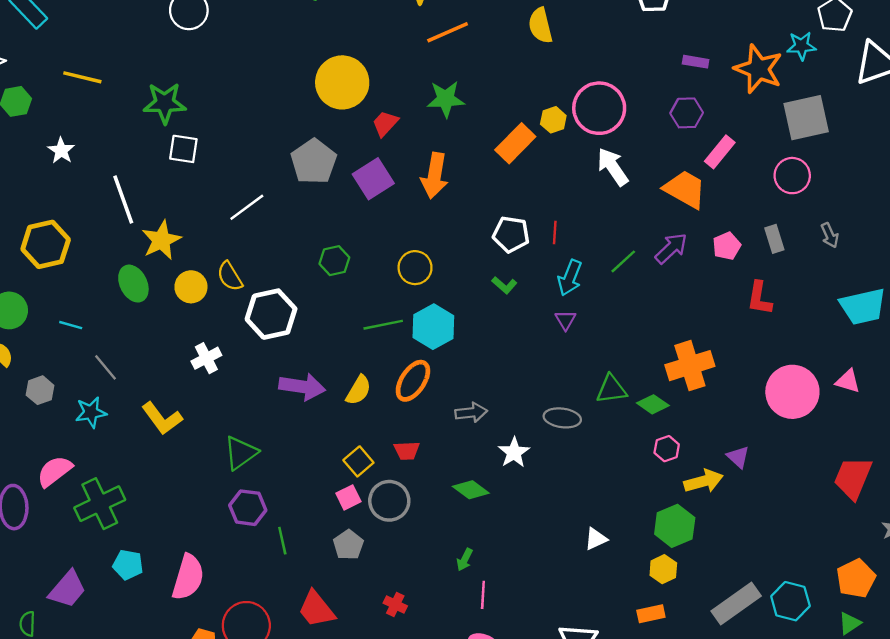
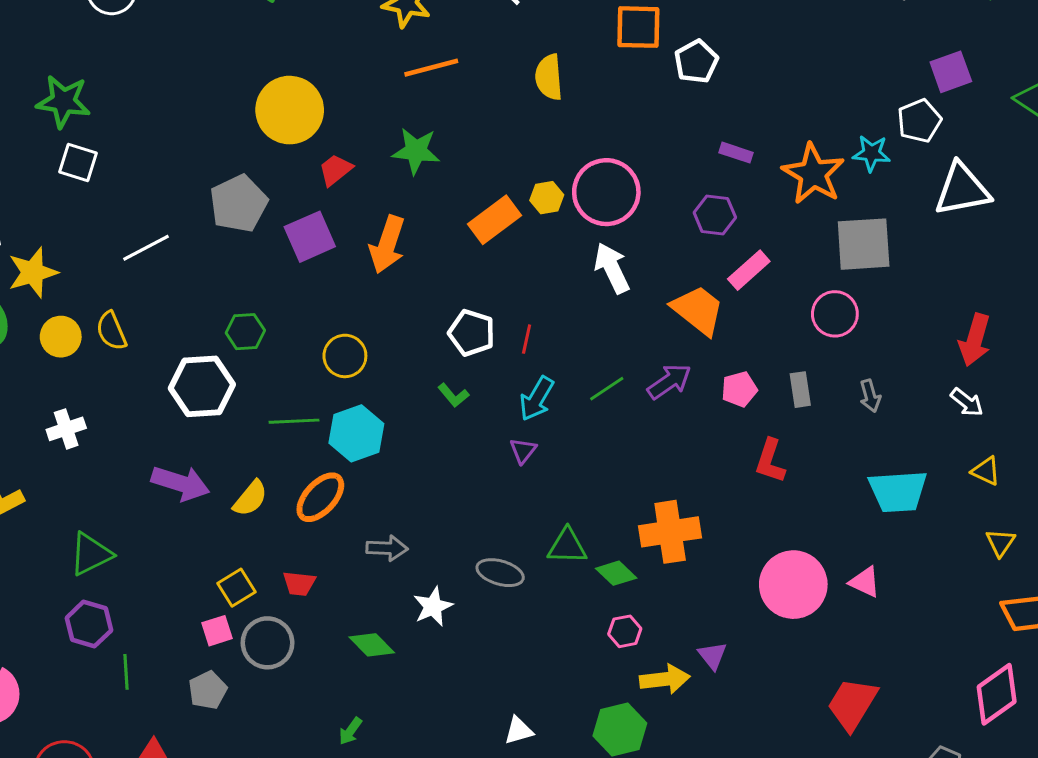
white hexagon: (271, 314) -> (202, 386), moved

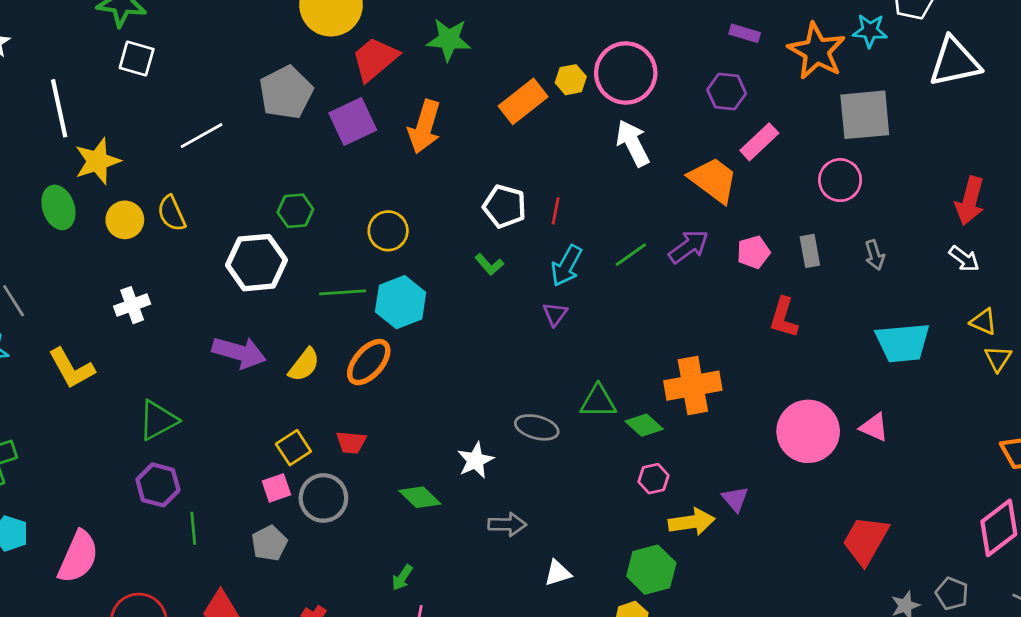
red trapezoid: (335, 170) -> (375, 59), size x1.5
yellow triangle: (1000, 542) -> (998, 359), moved
gray arrow: (387, 548) -> (507, 524), moved

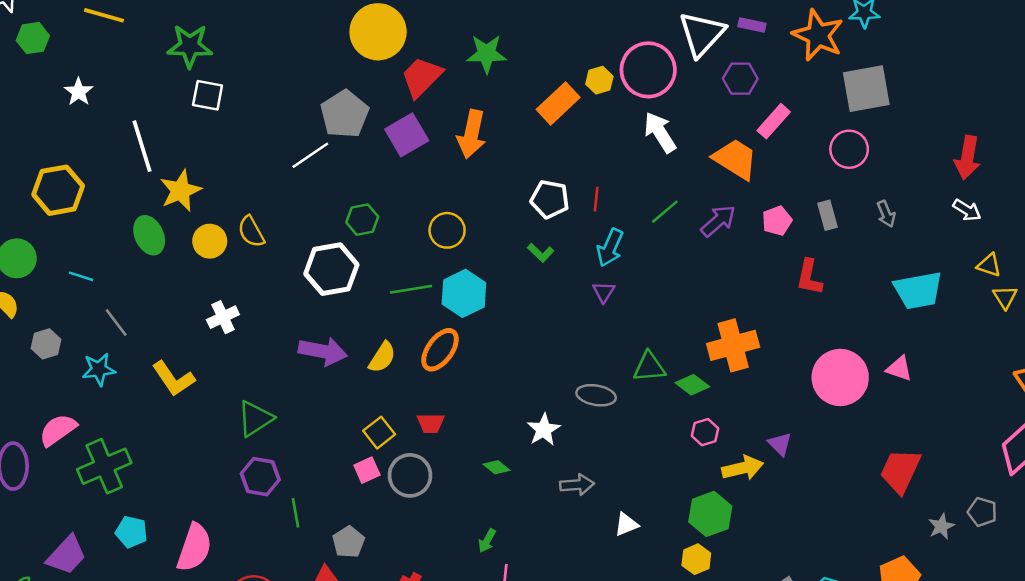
white triangle: (955, 62) -> (702, 34), moved, turned -30
white line: (202, 136) -> (310, 155), moved
green line: (631, 255) -> (665, 212), moved
green diamond: (420, 497) -> (497, 467), size x0.7
gray pentagon: (269, 543) -> (349, 542), moved

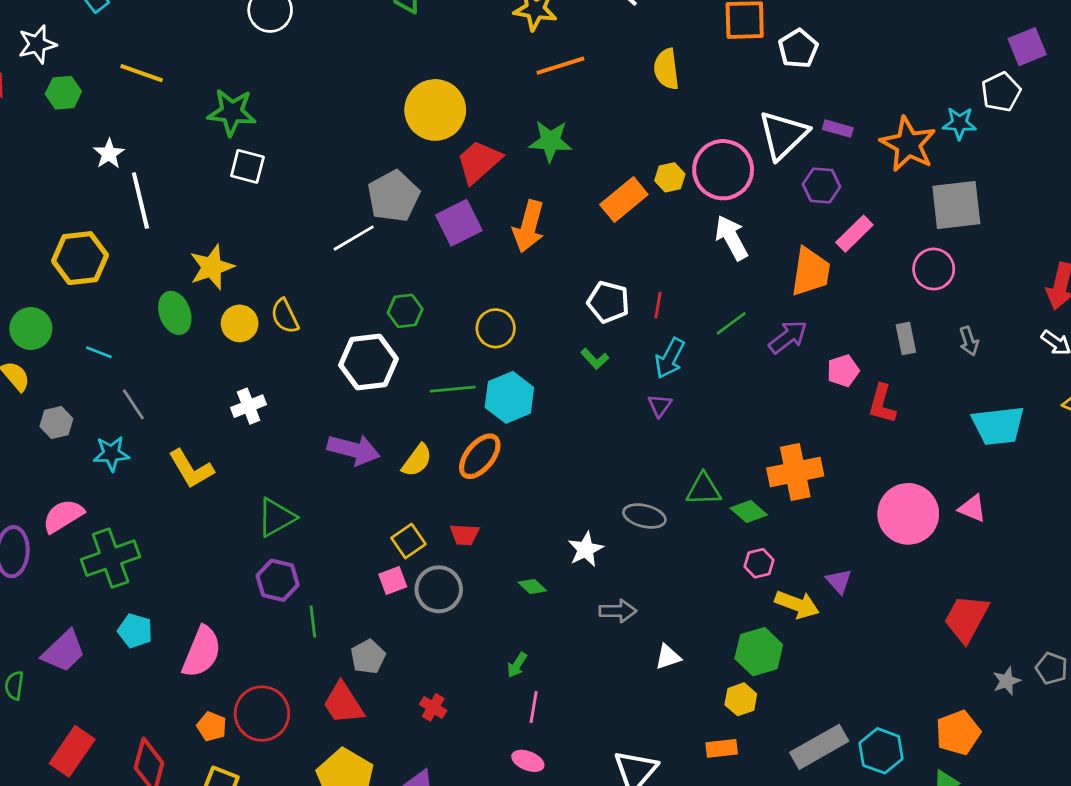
white line: (142, 146) -> (140, 201), moved
orange trapezoid: (735, 159) -> (811, 272), turned 63
pink pentagon: (777, 221) -> (843, 371), moved
yellow arrow: (743, 468) -> (797, 604), turned 30

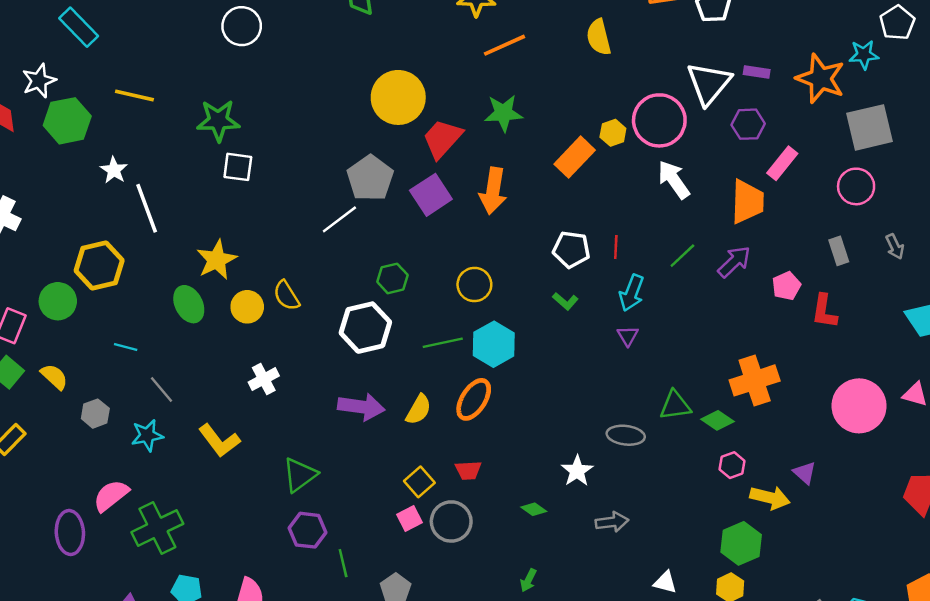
green hexagon: (63, 93) -> (67, 121), size x1.5
green circle: (31, 329) -> (58, 301), moved
white triangle: (668, 657) -> (665, 582), moved, turned 40

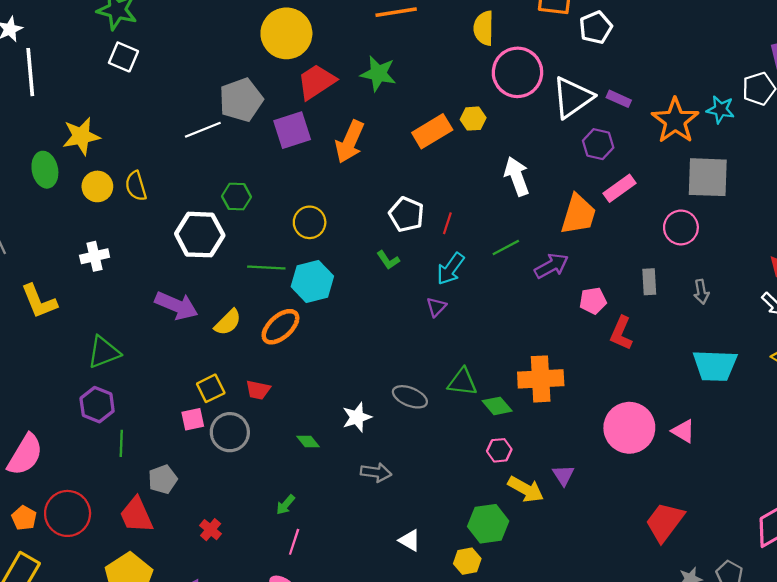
pink circle: (659, 120) -> (517, 72), moved

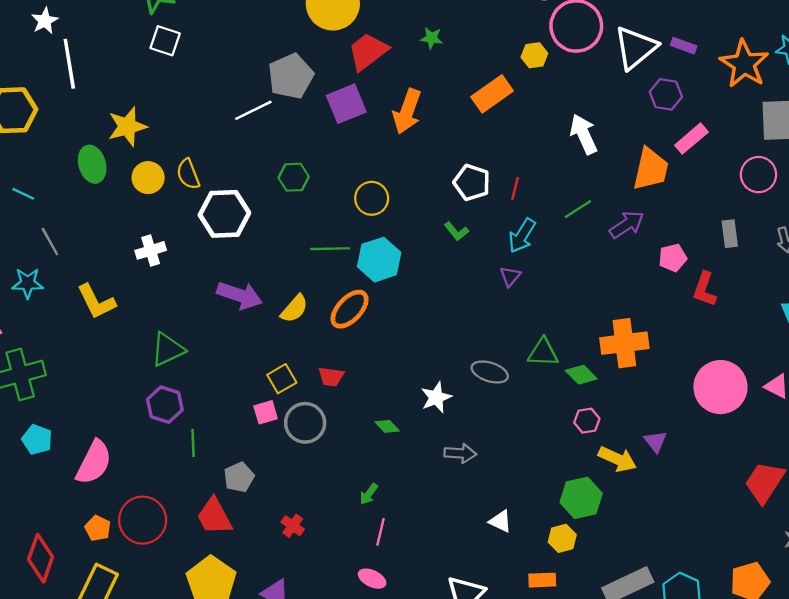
green star: (378, 74) -> (432, 38), size x0.6
yellow hexagon: (473, 119) -> (534, 55), moved
white hexagon: (200, 235) -> (224, 214), moved

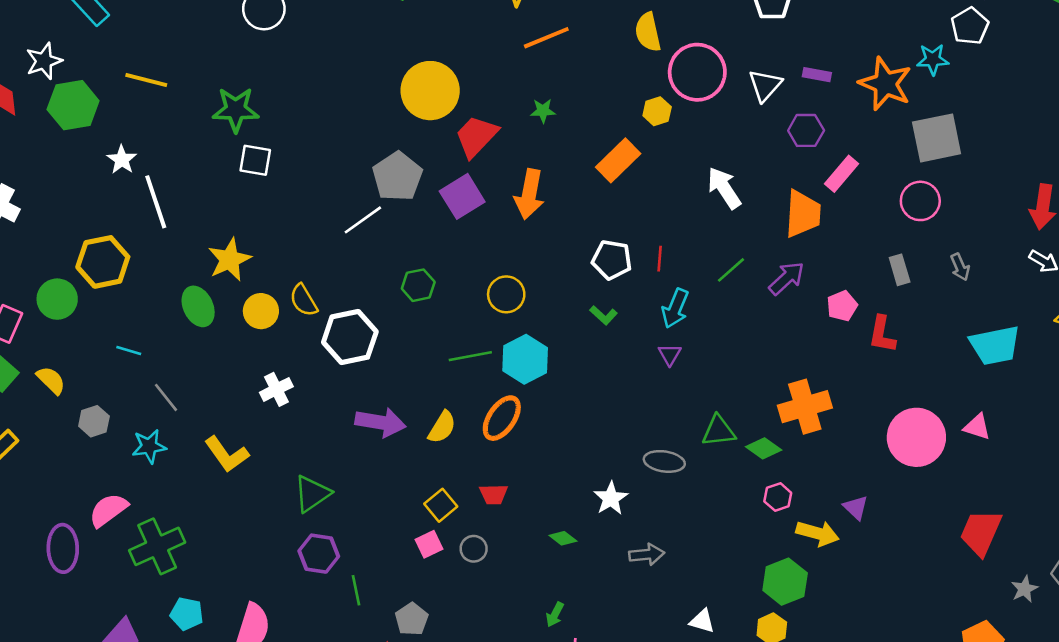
white triangle: (635, 48) -> (765, 85), size x0.7
gray circle: (305, 423) -> (474, 549), size x0.6

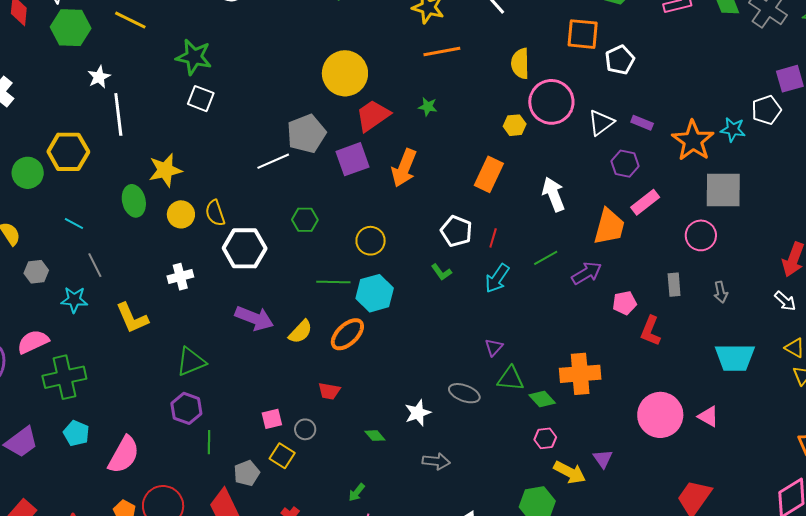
orange rectangle: (618, 160) -> (489, 174), moved, turned -32
purple triangle: (670, 354) -> (494, 347), moved
yellow square: (441, 505) -> (282, 456), moved, turned -30

